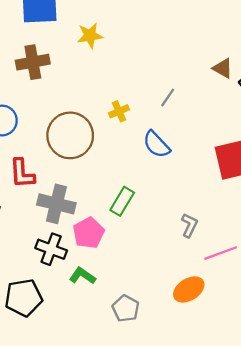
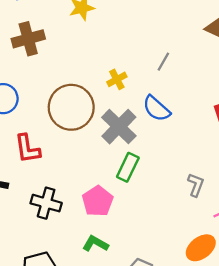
gray cross: (56, 204) -> (119, 127), moved, turned 36
black cross: (51, 249) -> (46, 203), moved

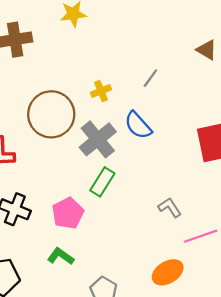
gray L-shape: (196, 185) -> (170, 208), turned -60

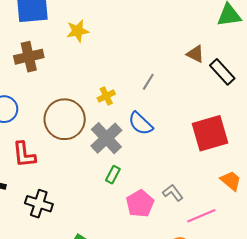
green rectangle: (102, 182) -> (113, 175), size x0.7
pink pentagon: (68, 213) -> (140, 204), moved

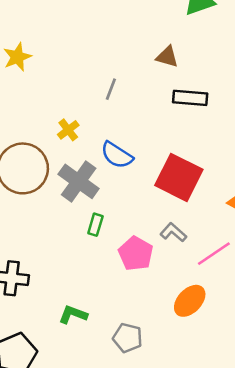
black rectangle: (222, 72) -> (190, 98), moved, turned -32
gray line: (148, 82) -> (111, 89), moved
red square: (210, 133) -> (179, 177), moved, turned -36

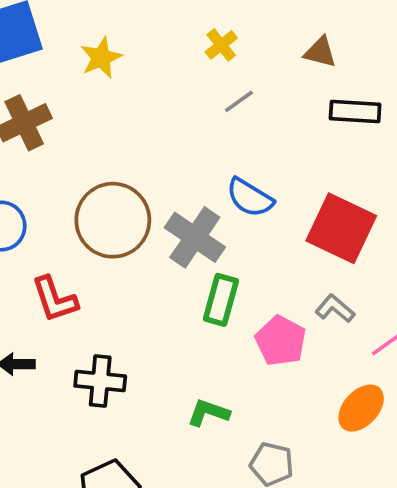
gray line: (111, 89) -> (239, 101), turned 35
yellow cross: (68, 130) -> (221, 45), moved
green rectangle: (95, 225) -> (221, 300), size x1.5
green L-shape: (73, 315) -> (208, 413), moved

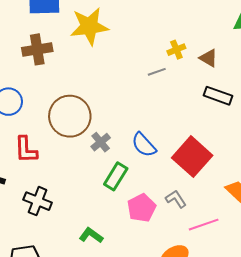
yellow cross: (221, 45) -> (176, 50), moved
yellow star: (101, 58) -> (89, 26), size x1.6
blue semicircle: (250, 198) -> (144, 145), moved
gray cross: (195, 237) -> (101, 142), moved, size x0.6

